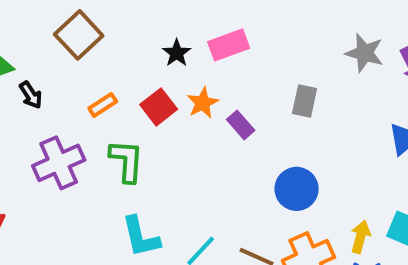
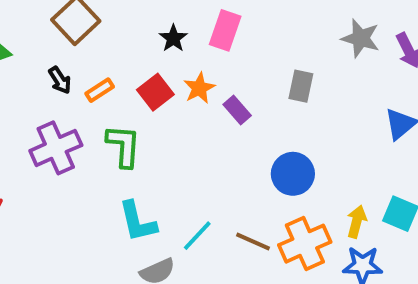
pink rectangle: (229, 45) -> (225, 30), turned -51
black arrow: (31, 95) -> (60, 80), moved

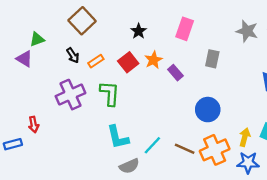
pink rectangle: (225, 30) -> (185, 29), moved

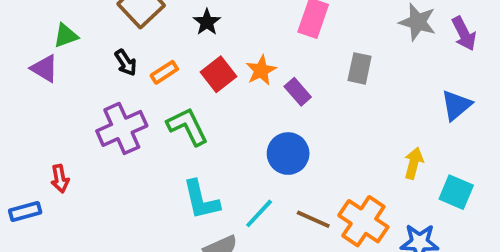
black star: (139, 31) -> (207, 22), moved
green L-shape: (110, 93) -> (188, 126), turned -30
blue circle: (208, 110) -> (288, 154), moved
yellow arrow: (245, 137) -> (414, 163), moved
orange cross: (215, 150) -> (363, 221), turned -32

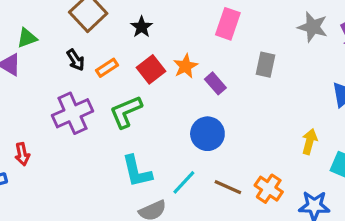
green L-shape: (188, 126) -> (126, 112), turned -87
orange cross: (363, 221) -> (269, 189), size x0.7

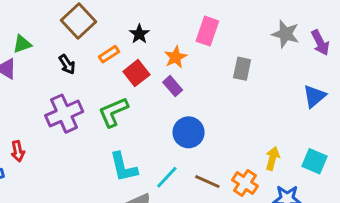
black star: (142, 27) -> (139, 34), moved
orange star: (185, 66) -> (176, 57), moved
orange rectangle: (107, 68) -> (109, 54), moved
purple rectangle: (215, 83) -> (173, 86), moved
yellow arrow: (310, 142) -> (272, 158), moved

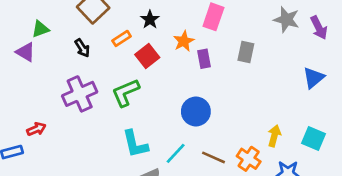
purple rectangle: (173, 86) -> (204, 59), moved, turned 30
red arrow: (18, 151) -> (36, 129), turned -102

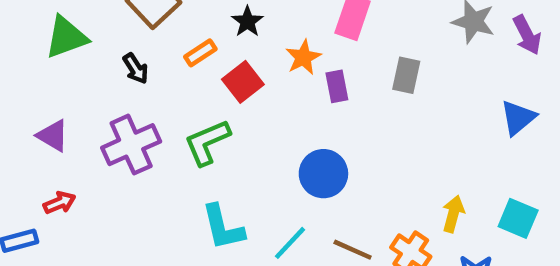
green triangle: (40, 29) -> (66, 37), size x1.5
purple triangle: (26, 52) -> (53, 136), moved

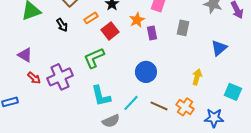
blue triangle: (518, 118) -> (219, 48), moved
purple cross: (131, 145) -> (60, 77), moved
red arrow: (60, 203) -> (34, 78), moved, turned 64
yellow arrow: (453, 214) -> (197, 77), moved

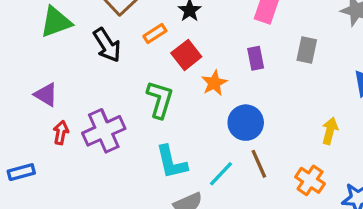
orange star: (137, 20) -> (214, 83), moved
black arrow: (62, 25) -> (107, 45), size x1.5
green L-shape: (94, 58) -> (160, 99), turned 130
red arrow: (34, 78) -> (61, 132), turned -120
brown line: (159, 106) -> (259, 164), moved, turned 42

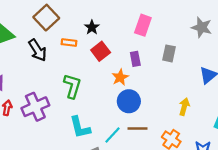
orange rectangle: (155, 33) -> (69, 43), turned 40
red square: (186, 55) -> (101, 51), moved
orange star: (214, 83) -> (120, 77), moved
brown line: (259, 164) -> (138, 128), turned -66

